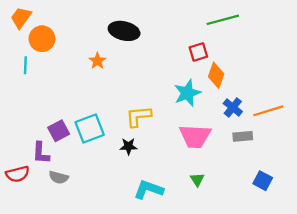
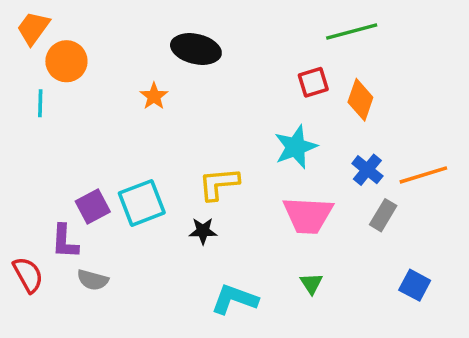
orange diamond: (216, 75) -> (360, 100), moved
gray rectangle: (243, 136) -> (383, 215), turned -54
red semicircle: (18, 174) -> (28, 275), turned -105

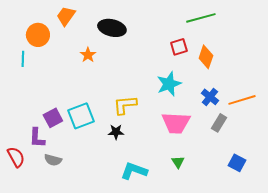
orange trapezoid: (33, 28) -> (66, 16), moved

